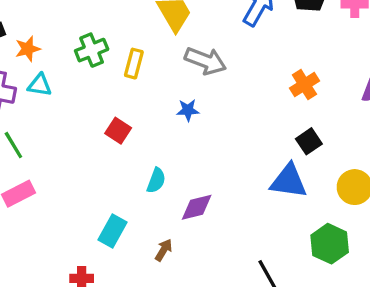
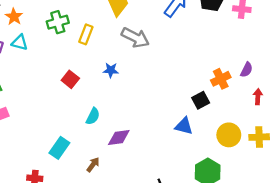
orange star: (28, 49) -> (14, 17), turned -30
orange cross: (304, 85) -> (221, 79), moved
blue star: (188, 110) -> (111, 70), moved
blue triangle: (289, 181) -> (184, 126), size x0.7

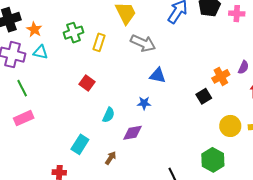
blue star: (111, 70) -> (144, 103), moved
blue triangle: (184, 126) -> (158, 75), moved

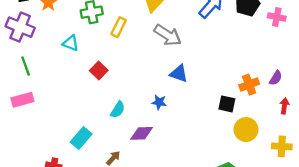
cyan triangle: (40, 52) -> (71, 43), moved
black square: (204, 96) -> (227, 104), turned 35
yellow circle: (230, 126) -> (246, 130), moved

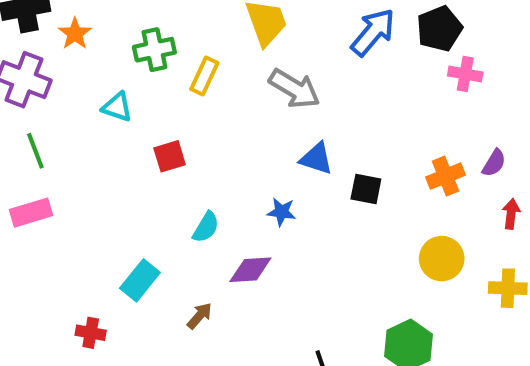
pink cross: (277, 17) -> (465, 74), moved
red square: (99, 71) -> (170, 156), turned 30
black square: (227, 104) -> (366, 189), moved

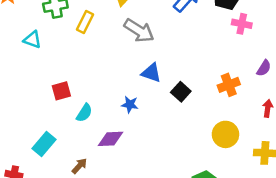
red square: (170, 156) -> (61, 91), moved
purple semicircle: (494, 163) -> (264, 68), moved
black square: (366, 189) -> (181, 92), turned 30

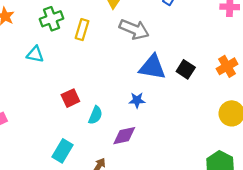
blue triangle: (151, 73) -> (152, 67), size x1.4
black square: (181, 92) -> (186, 69), moved

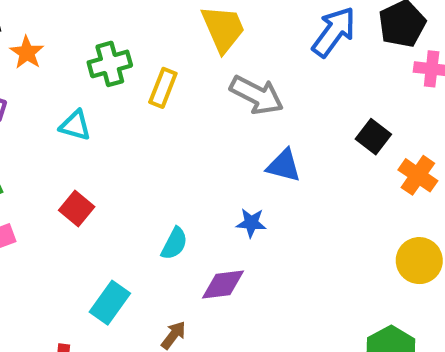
orange cross: (227, 66) -> (418, 175), turned -30
blue triangle: (152, 67) -> (284, 166), size x0.7
black square: (186, 69) -> (373, 137), moved
red square: (70, 98) -> (77, 209), moved, turned -30

